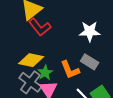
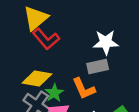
gray rectangle: (90, 62) -> (98, 66), moved, turned -42

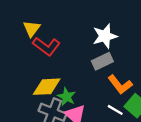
yellow triangle: (36, 18) -> (32, 29), size x0.7
orange L-shape: (84, 89) -> (120, 85), moved

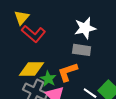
gray rectangle: (102, 61) -> (82, 50), turned 30
orange L-shape: (120, 85) -> (68, 72), moved, turned 105

